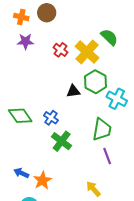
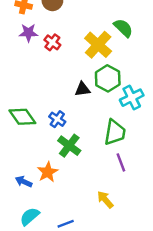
red cross: (60, 50) -> (52, 42), moved
cyan cross: (117, 99) -> (132, 98), turned 36
orange star: (42, 180) -> (48, 172), moved

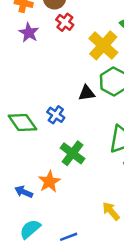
purple star: (28, 33) -> (29, 33), turned 30
red cross: (52, 42) -> (65, 22), moved
blue cross: (57, 119) -> (56, 115), moved

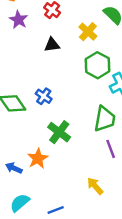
yellow cross: (103, 45) -> (88, 32), size x0.7
black triangle: (87, 93) -> (52, 45), moved

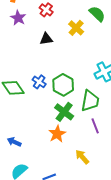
green hexagon: (97, 65) -> (63, 85), moved
green cross: (59, 132) -> (64, 112), moved
orange star: (38, 158) -> (57, 134), moved

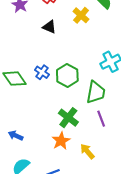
black triangle: (46, 39) -> (49, 27), turned 32
green cross: (64, 112) -> (68, 118), moved
orange star: (57, 134) -> (61, 141), moved

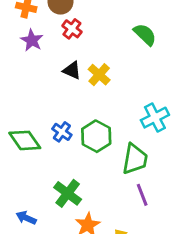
yellow cross: (81, 15) -> (99, 75), moved
green cross: (68, 118) -> (68, 193), moved

